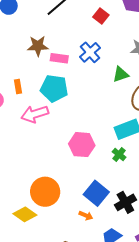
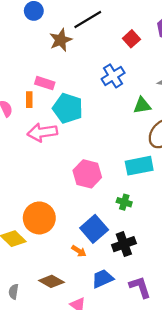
brown star: (38, 46) -> (61, 40), moved, turned -30
pink rectangle: (59, 58) -> (45, 83), moved
green cross: (119, 155) -> (124, 202), moved, turned -32

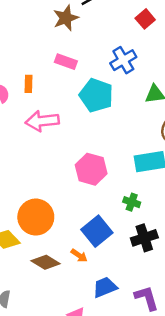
pink rectangle: (45, 83) -> (66, 62), moved
cyan pentagon: (68, 108) -> (96, 95), moved
black cross: (124, 244) -> (144, 238), moved
brown diamond: (51, 281) -> (46, 262), moved

